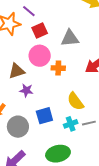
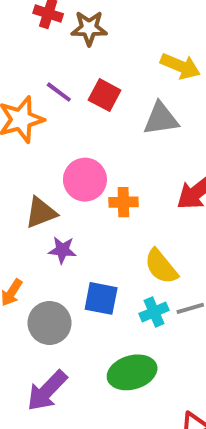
red square: (40, 31) -> (105, 95), moved, turned -35
gray triangle: (70, 38) -> (161, 119), moved
blue square: (44, 116) -> (101, 298), turned 30

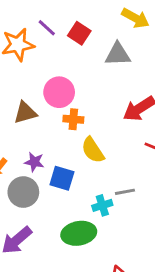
orange cross: (123, 202) -> (73, 119), moved
purple star: (62, 250) -> (34, 162), moved
yellow semicircle: (161, 267) -> (93, 150), moved
cyan cross: (154, 312) -> (102, 205), moved

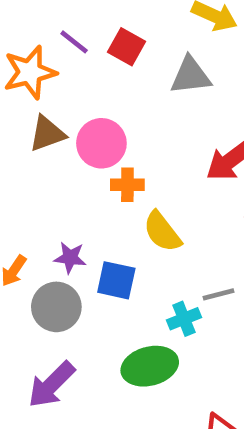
brown triangle: (25, 113) -> (47, 134), moved

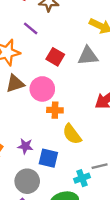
purple line: (74, 42) -> (31, 28), moved
red square: (126, 47) -> (55, 57), moved
gray circle: (56, 307) -> (27, 181), moved

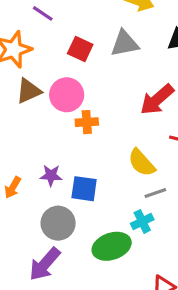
yellow semicircle: (72, 134) -> (142, 163), moved
cyan cross: (82, 178) -> (142, 221), moved

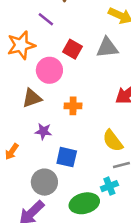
brown triangle: (29, 91) -> (32, 98), moved
pink circle: (67, 95) -> (49, 70), moved
purple star: (51, 175) -> (43, 131), moved

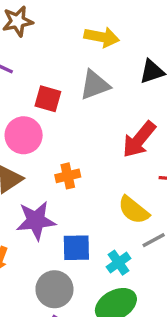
purple star: (43, 131) -> (36, 221), size x1.6
cyan cross: (109, 186) -> (119, 263), moved

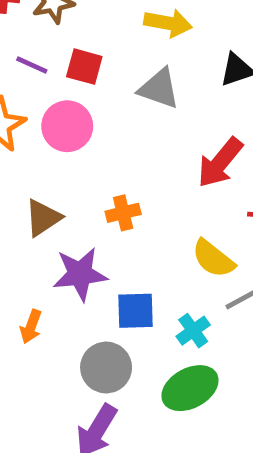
gray triangle: (95, 85) -> (159, 89), turned 40
red square: (48, 99) -> (84, 67), moved
pink circle: (24, 135) -> (67, 126), moved

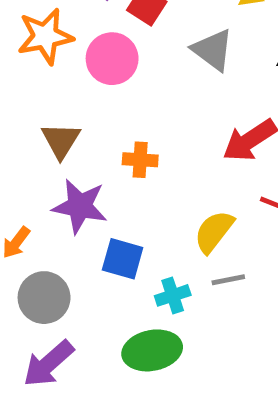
brown triangle: (43, 218) -> (61, 140), turned -42
yellow semicircle: (213, 259) -> (214, 232), turned 72
gray circle: (106, 368) -> (44, 298), moved

